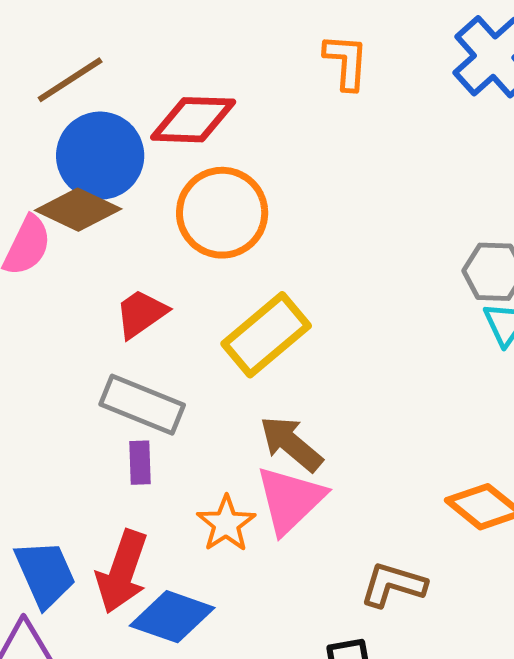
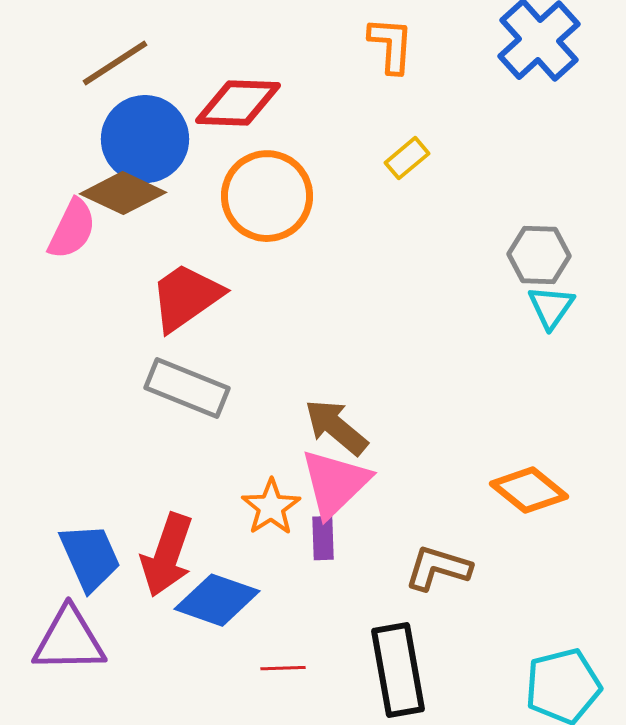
red trapezoid: (141, 314) -> (186, 297), size x1.4
yellow rectangle: (266, 335) -> (407, 158), moved, size x0.5
purple rectangle: (140, 463) -> (323, 538), moved

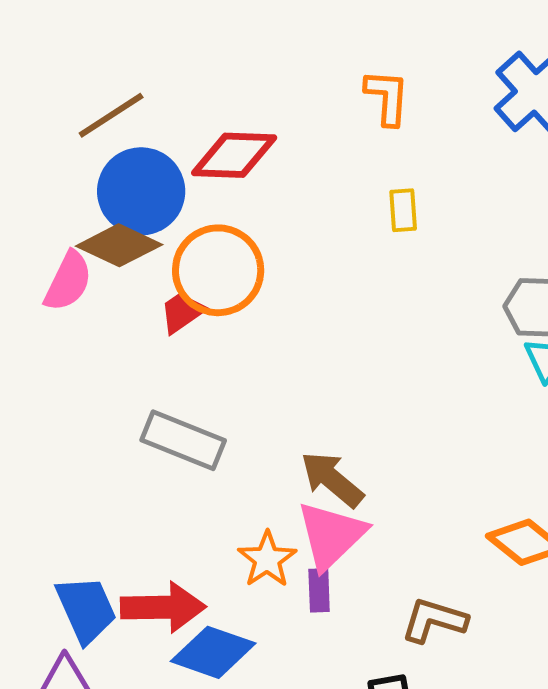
yellow rectangle: (407, 158) -> (403, 210), turned -54
orange circle: (267, 196) -> (218, 270), moved
red trapezoid: (186, 297) -> (182, 312), moved, size x0.6
red arrow: (167, 555) -> (163, 607), turned -110

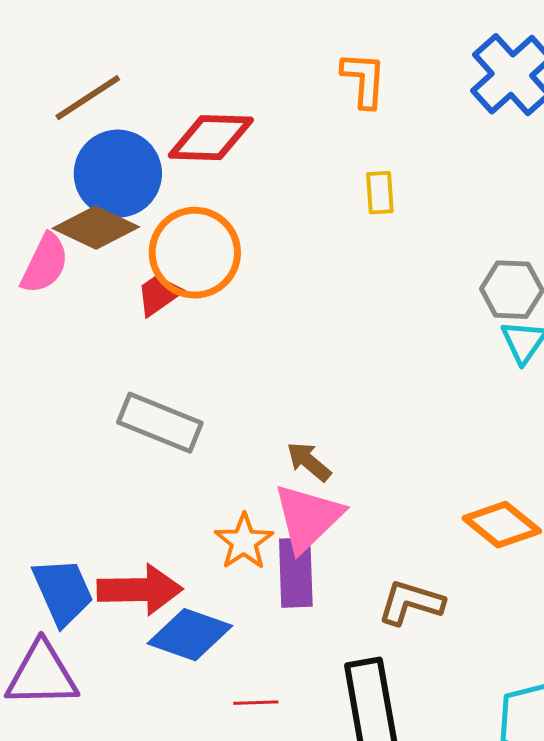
brown arrow: (332, 479) -> (309, 462), size x0.7
purple rectangle: (319, 590) -> (296, 573), size x1.6

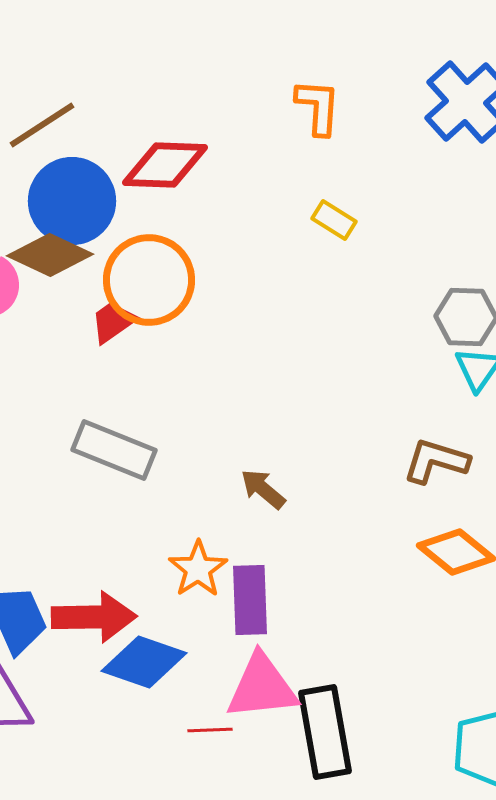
yellow rectangle: (380, 193) -> (334, 220), turned -54
pink triangle: (308, 518) -> (262, 687), moved, turned 38
brown L-shape: (411, 603) -> (436, 461), moved

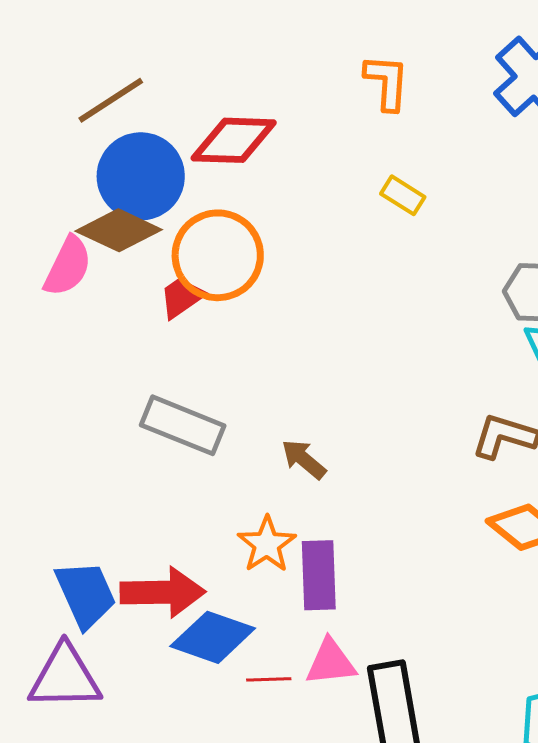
brown arrow: (263, 489) -> (304, 459), moved
pink triangle: (262, 687) -> (331, 662), size x0.7
red line: (210, 730) -> (269, 679), moved

